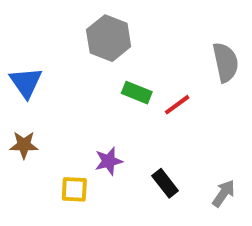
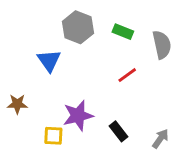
blue triangle: (26, 82) -> (49, 61), moved
green rectangle: (137, 93) -> (123, 32), moved
purple star: (109, 161) -> (78, 116), size x1.5

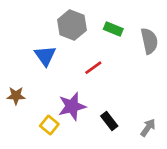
red line: (127, 75) -> (93, 68), moved
yellow square: (53, 136) -> (49, 125), turned 36

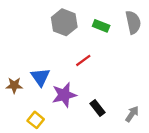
gray semicircle: (149, 41) -> (133, 22), moved
blue triangle: (45, 56) -> (40, 77), moved
yellow square: (49, 125) -> (36, 120), moved

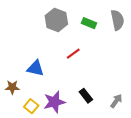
blue triangle: (40, 77) -> (35, 68), turned -42
brown star: (14, 85) -> (12, 87), moved
purple star: (64, 95) -> (54, 102), moved

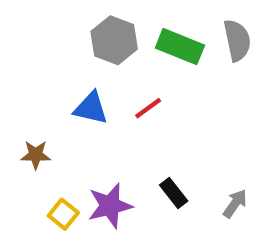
green rectangle: (89, 23) -> (180, 47), size x1.5
blue triangle: (35, 68) -> (91, 108), moved
brown star: (12, 87) -> (36, 155), moved

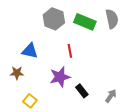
blue triangle: (91, 108) -> (30, 51), moved
red line: (148, 108) -> (70, 51), turned -64
purple star: (110, 206) -> (60, 77), moved

